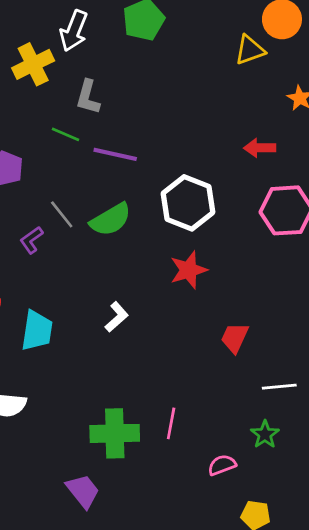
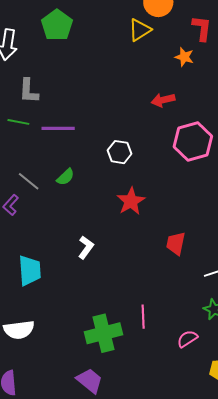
white hexagon: (188, 203) -> (119, 152), size x0.6
green semicircle: (111, 220) -> (65, 177), size x0.6

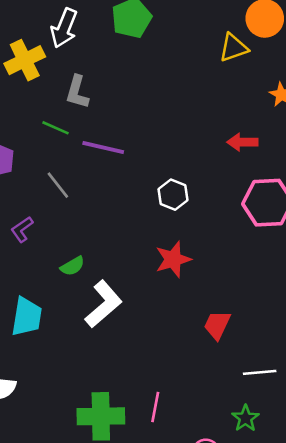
green semicircle: (65, 177) -> (72, 266), moved
gray line: (29, 181) -> (58, 185), moved
white L-shape: (86, 247) -> (103, 304), size x1.6

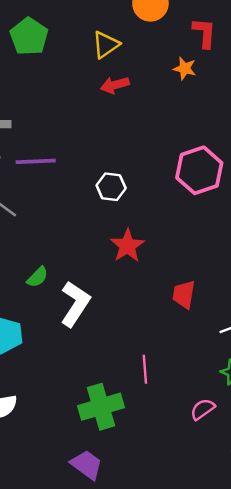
yellow triangle: (234, 48) -> (106, 45), moved
red arrow: (242, 142) -> (115, 85), moved
pink line: (155, 407) -> (145, 369), moved

